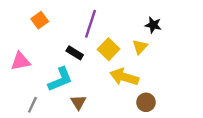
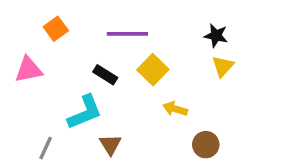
purple line: (90, 24) -> (127, 34), turned 72
yellow triangle: (140, 47) -> (223, 66), moved
pink triangle: (20, 61) -> (29, 70), moved
yellow arrow: (124, 77) -> (175, 109), size x0.6

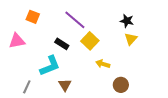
orange square: (56, 29) -> (33, 17), turned -32
purple line: (127, 34) -> (75, 20), turned 40

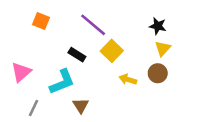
pink triangle: (17, 41) -> (21, 72), moved, turned -30
brown circle: (121, 85) -> (158, 73), moved

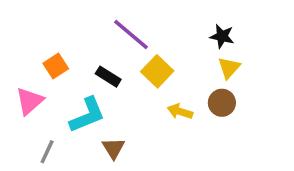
orange square: (41, 21) -> (56, 66), moved, turned 35

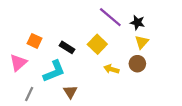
purple line: (131, 35) -> (110, 17), moved
orange square: (56, 66) -> (35, 41), turned -32

